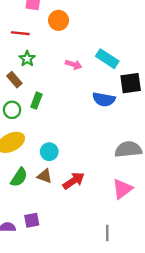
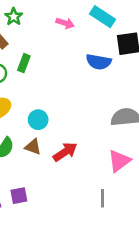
gray line: (107, 233) -> (103, 198), moved

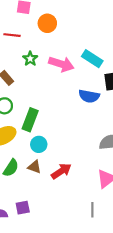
green star: (14, 17) -> (30, 59), moved
pink arrow: (65, 23) -> (61, 64), size x1.6
green rectangle: (24, 63) -> (30, 120), moved, size x1.5

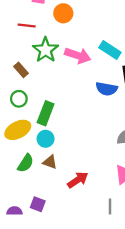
green star: (30, 59) -> (46, 50), size x1.6
cyan circle: (39, 144) -> (46, 139), moved
red arrow: (61, 171) -> (78, 180), moved
purple square: (23, 208) -> (38, 204), turned 32

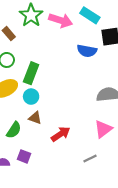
green semicircle: (26, 163) -> (14, 130), moved
gray line: (110, 207) -> (90, 158), turned 64

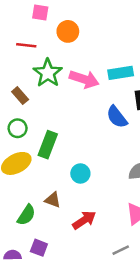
cyan rectangle: (90, 15) -> (121, 73), turned -42
blue semicircle: (87, 51) -> (117, 117), turned 42
cyan circle: (31, 97) -> (80, 174), moved

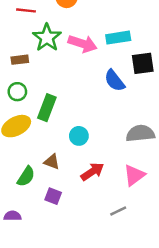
brown rectangle: (20, 96) -> (20, 60), turned -56
red arrow: (84, 220) -> (92, 172), moved
purple square: (39, 248) -> (53, 196), moved

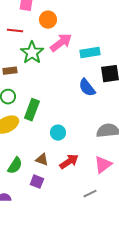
pink arrow: (83, 44) -> (61, 43), moved, turned -55
brown triangle: (52, 162) -> (42, 160), moved

